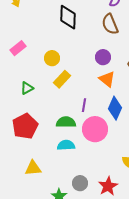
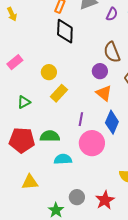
brown semicircle: (110, 24) -> (112, 52), moved
green semicircle: (66, 122) -> (50, 136), moved
red pentagon: (25, 126) -> (22, 140), turned 30

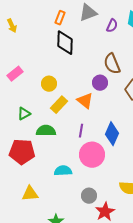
orange triangle: (104, 93) -> (85, 101), moved
green semicircle: (50, 136) -> (46, 131), moved
gray circle: (77, 197) -> (89, 196), moved

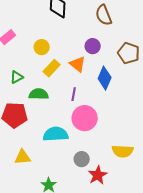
brown semicircle: (112, 64) -> (104, 15), moved
blue diamond: (112, 134) -> (105, 78), moved
cyan semicircle: (63, 171) -> (56, 134), size x1.4

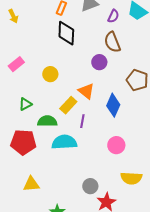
purple circle: (93, 46) -> (99, 62), moved
yellow rectangle: (52, 68) -> (68, 105), moved
pink circle: (85, 118) -> (116, 145), moved, size x0.7
cyan semicircle: (56, 134) -> (64, 142), moved

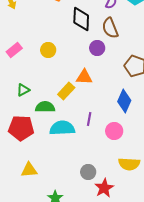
black diamond: (66, 33) -> (81, 19), moved
yellow circle: (50, 74) -> (48, 50), moved
orange triangle: (86, 91) -> (84, 77), turned -36
blue diamond: (113, 105) -> (124, 101), moved
purple line: (82, 121) -> (89, 119), moved

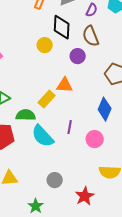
yellow circle: (48, 50) -> (45, 45), moved
cyan semicircle: (62, 128) -> (43, 136), turned -130
gray circle: (88, 172) -> (55, 180), moved

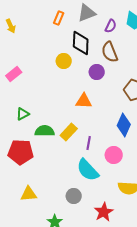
yellow rectangle: (47, 99) -> (69, 132), moved
cyan semicircle: (43, 136) -> (88, 170), moved

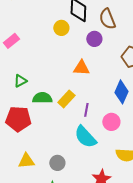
gray circle: (74, 196) -> (57, 163), moved

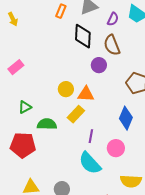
yellow circle: (61, 28) -> (66, 89), moved
yellow rectangle: (66, 99) -> (76, 114), moved

